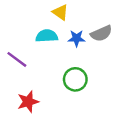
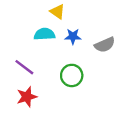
gray semicircle: (101, 33) -> (105, 45), moved
purple line: (17, 59) -> (24, 67), moved

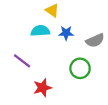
green circle: (72, 75) -> (80, 68), moved
red star: (27, 97) -> (42, 88), moved

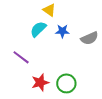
cyan semicircle: (40, 31) -> (38, 29), turned -42
green circle: (80, 68) -> (66, 83), moved

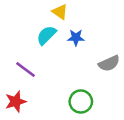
gray semicircle: (89, 38) -> (109, 63), moved
red star: (40, 82) -> (16, 102), moved

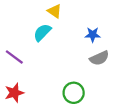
blue star: (76, 38) -> (93, 35), moved
purple line: (25, 70) -> (14, 57), moved

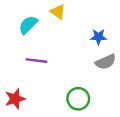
cyan semicircle: (42, 32) -> (28, 25), moved
purple line: (14, 57) -> (36, 61), moved, turned -30

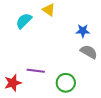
purple line: (36, 61) -> (36, 71), moved
gray semicircle: (106, 62) -> (89, 52), turned -126

